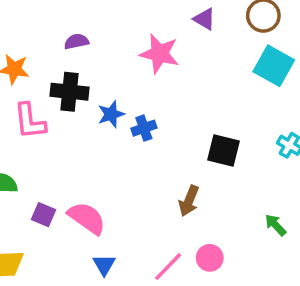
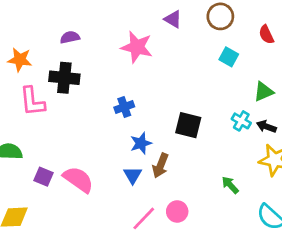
cyan square: (274, 66) -> (229, 57), size x0.6
blue star: (111, 114) -> (141, 143), moved
blue triangle: (104, 265) -> (133, 175), moved

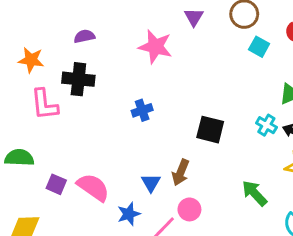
purple triangle: (173, 19) -> (194, 17), turned 30
cyan square: (229, 57) -> (259, 47), moved
blue star: (141, 143) -> (129, 214), moved
green arrow: (230, 185) -> (255, 193), size x1.4
pink circle: (177, 211) -> (189, 209), moved

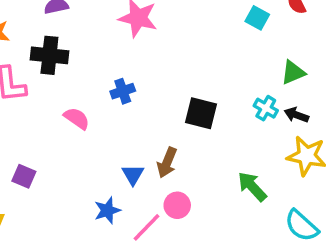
pink semicircle: (93, 187) -> (77, 118), moved, size x0.7

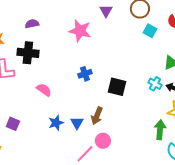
blue cross: (123, 91) -> (85, 74), moved
green arrow: (252, 187) -> (160, 130), moved, turned 48
blue star: (107, 210) -> (56, 123), moved

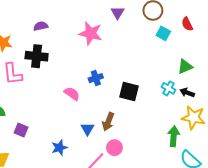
pink semicircle: (44, 90) -> (72, 94), moved
blue star: (56, 123) -> (59, 148), moved

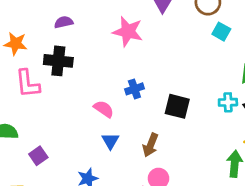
cyan cross: (168, 88) -> (228, 102), turned -32
blue triangle: (87, 129) -> (110, 141), moved
purple square: (21, 130) -> (38, 156), turned 32

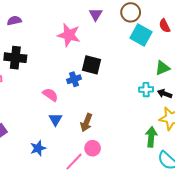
purple semicircle: (64, 22) -> (14, 21), moved
cyan square: (221, 32) -> (141, 35), size x1.5
black square: (177, 106) -> (92, 65), moved

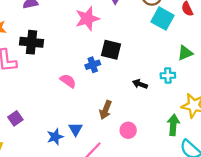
pink star: (69, 35) -> (87, 19), turned -30
black arrow: (165, 94) -> (140, 84), moved
blue triangle: (55, 119) -> (76, 129), moved
pink circle: (93, 148) -> (128, 130), moved

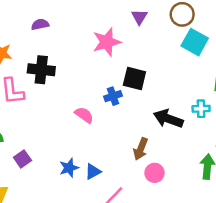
black arrow: (140, 84) -> (168, 119), size x1.6
brown arrow: (106, 110) -> (141, 149), moved
blue triangle: (76, 129) -> (93, 172), turned 32
blue star: (55, 137) -> (69, 168), moved

